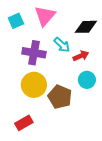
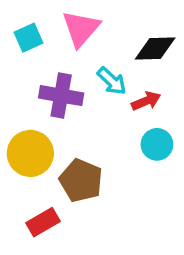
yellow circle: (34, 85) -> (30, 153), moved
brown pentagon: (60, 97) -> (81, 181), moved

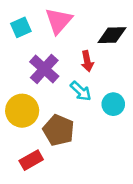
cyan arrow: (112, 81) -> (81, 91), moved
purple cross: (61, 96) -> (44, 69), turned 32
red arrow: (146, 101) -> (87, 61), moved, turned 102

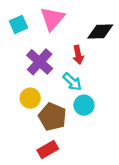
cyan circle: (113, 104) -> (84, 105), moved
yellow circle: (22, 111) -> (30, 98), moved, size x0.7
red rectangle: (31, 160) -> (48, 149), moved

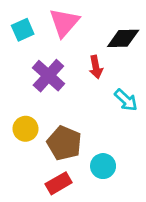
cyan arrow: (72, 82) -> (126, 100), moved
yellow circle: (30, 98) -> (26, 129), moved
cyan circle: (84, 105) -> (103, 166), moved

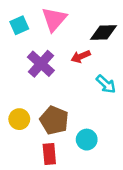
red arrow: (96, 67) -> (81, 57), turned 78
yellow circle: (26, 129) -> (19, 119), moved
red rectangle: (59, 183) -> (49, 154), turned -65

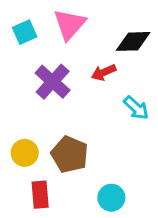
cyan circle: (87, 140) -> (111, 198), moved
red rectangle: (49, 154) -> (40, 195), moved

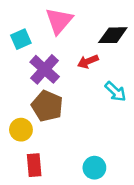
cyan square: (25, 32) -> (21, 39), moved
brown pentagon: (70, 154) -> (47, 106), moved

